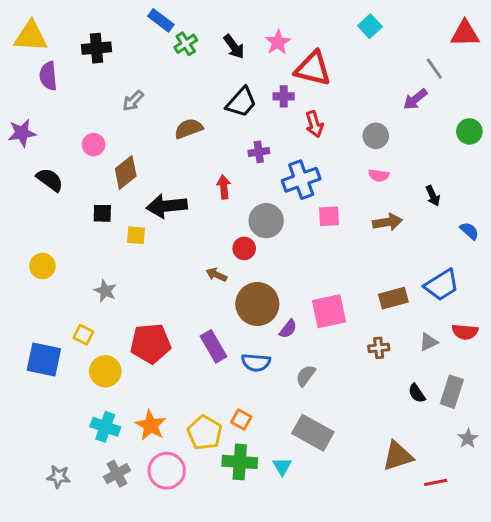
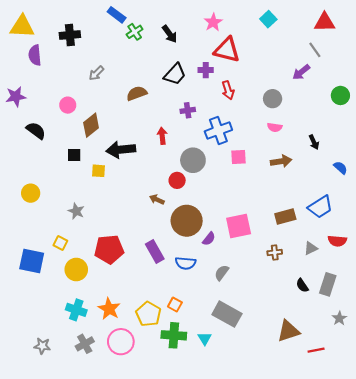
red triangle: (465, 33) -> (325, 22), moved
pink star: (278, 42) -> (213, 22), moved

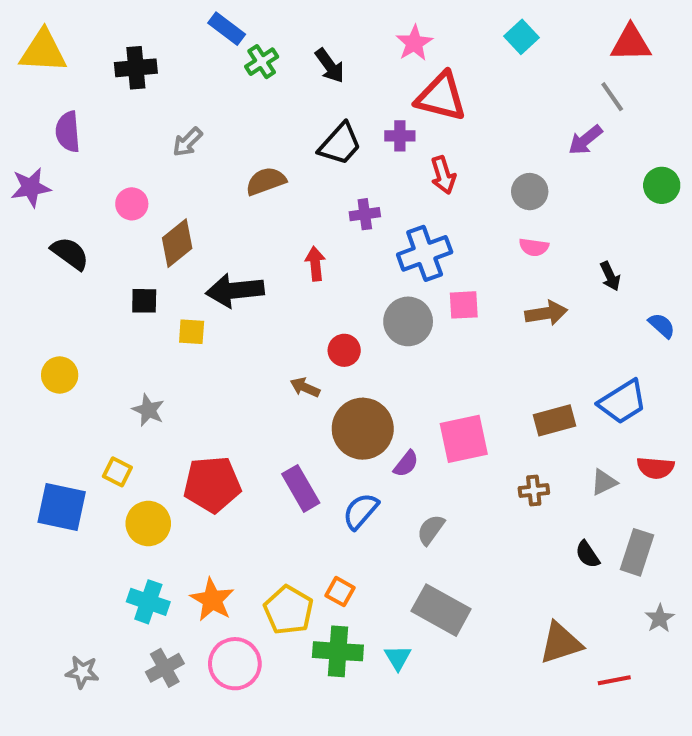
purple semicircle: (35, 55) -> (68, 132), moved
gray circle: (193, 160) -> (408, 321), moved
blue semicircle: (186, 263) -> (361, 511), turned 126

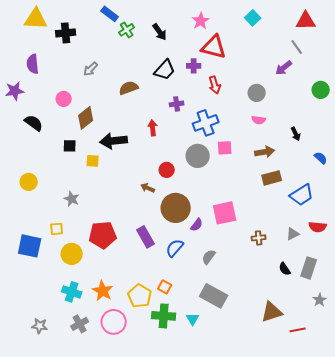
yellow triangle: (43, 51) -> (36, 19), moved
brown rectangle: (554, 420) -> (272, 178), moved
yellow square: (117, 472) -> (57, 229), turned -32

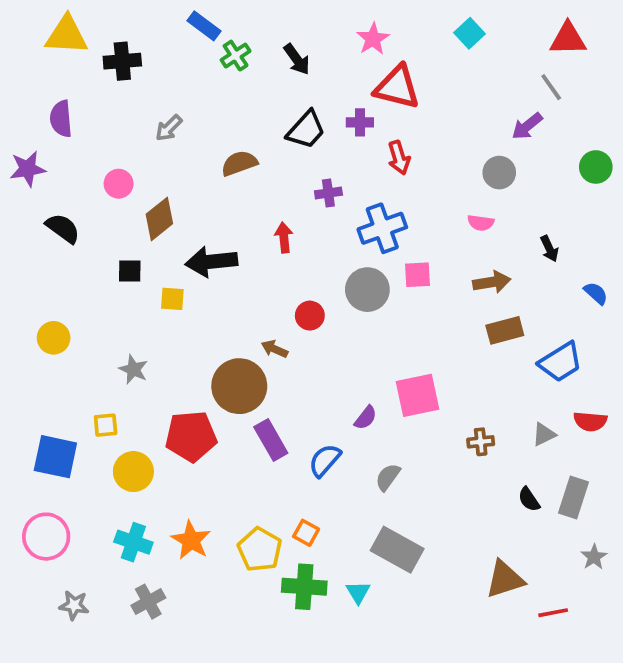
gray circle: (257, 93) -> (499, 173), moved
brown circle: (176, 208) -> (239, 386), moved
pink circle: (114, 322) -> (46, 537), moved

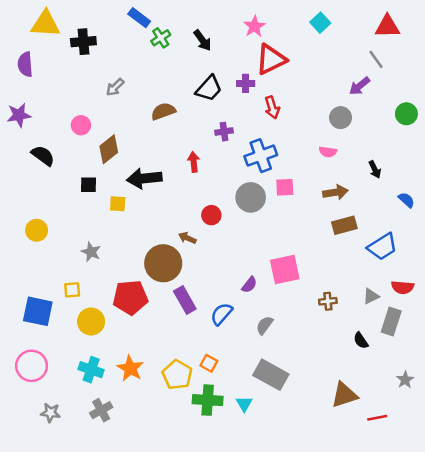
red triangle: (397, 87) -> (271, 59), turned -40
purple semicircle: (61, 119) -> (25, 64), moved
gray rectangle: (574, 498) -> (391, 321), moved

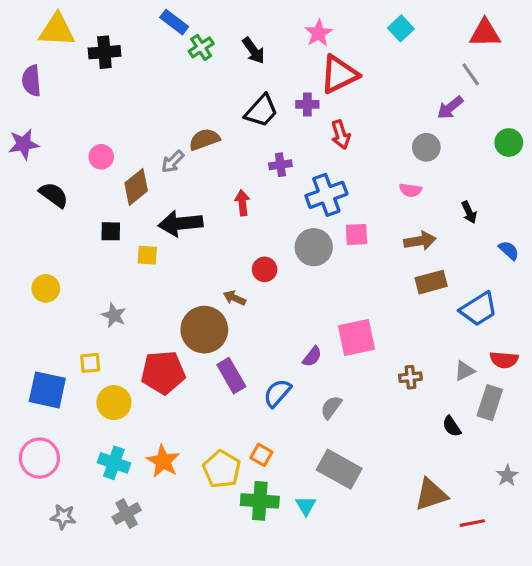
gray arrow: (115, 87) -> (173, 162), moved

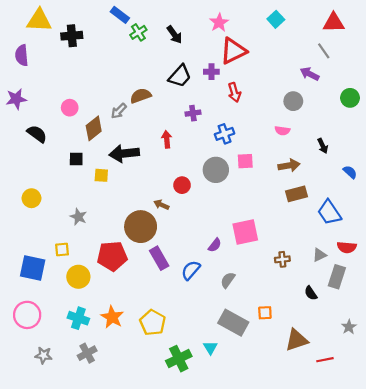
purple arrow: (450, 108) -> (310, 74), turned 66
blue cross: (326, 195) -> (225, 134), size x0.7
blue trapezoid: (479, 309) -> (329, 212), turned 88
orange square: (261, 455) -> (265, 313), moved, turned -32
green cross: (260, 501) -> (179, 359), moved, turned -30

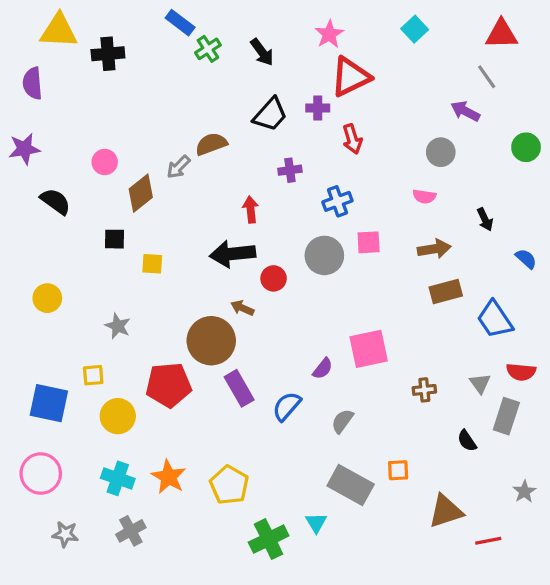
black arrow: (124, 153) -> (233, 254), moved
gray triangle: (319, 255) -> (480, 383), turned -40

